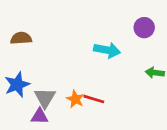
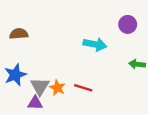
orange star: (75, 99) -> (57, 88), moved

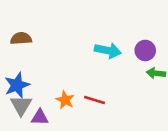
purple circle: (128, 24) -> (145, 50), moved
gray triangle: (40, 87) -> (21, 105), moved

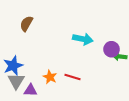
brown semicircle: (21, 38) -> (26, 24), moved, turned -56
purple circle: (145, 50) -> (112, 49), moved

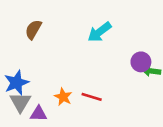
cyan arrow: (83, 39) -> (99, 32), moved, turned 132

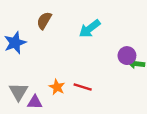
brown semicircle: (33, 29) -> (44, 21), moved
blue star: (16, 83) -> (15, 43), moved

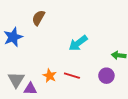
cyan arrow: (90, 29) -> (78, 43), moved
purple circle: (127, 56) -> (106, 76), moved

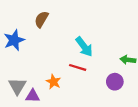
cyan arrow: (78, 43) -> (84, 47), turned -90
red line: (72, 76) -> (78, 67), moved

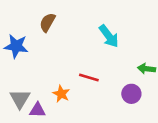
blue star: (14, 40) -> (16, 46), turned 30
cyan arrow: (84, 47) -> (109, 36), moved

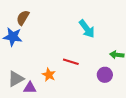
brown semicircle: (47, 22) -> (23, 18), moved
gray triangle: (20, 99) -> (16, 79), turned 30

